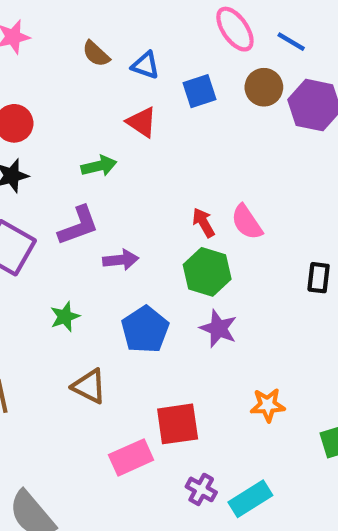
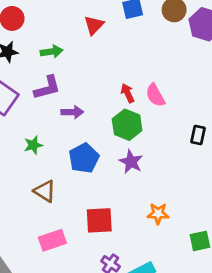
red triangle: (142, 122) -> (94, 25), turned 35
green arrow: (99, 166) -> (52, 52), moved
pink rectangle: (131, 457) -> (52, 240), moved

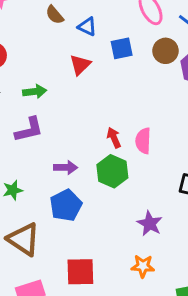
pink semicircle: (155, 95) -> (143, 141), turned 30
purple arrow: (72, 112) -> (66, 167), moved
purple star: (131, 162) -> (150, 224), moved
brown triangle: (45, 191) -> (24, 239), size x1.4

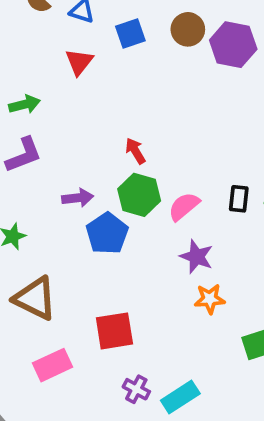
pink semicircle: (143, 141) -> (184, 206), moved, turned 55
blue pentagon: (66, 205) -> (107, 233), moved
orange star: (143, 266) -> (210, 299), moved

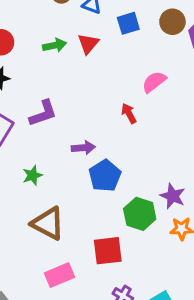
green arrow: (25, 104) -> (55, 45), moved
green hexagon: (139, 195) -> (140, 214), moved
pink semicircle: (184, 206) -> (154, 82), moved

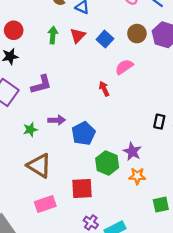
brown circle: (172, 22) -> (137, 34), moved
blue square: (128, 23) -> (105, 39), moved, turned -35
green arrow: (55, 45) -> (53, 35), turned -77
purple arrow: (83, 148) -> (57, 120), moved

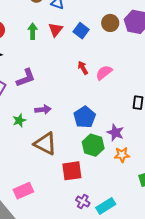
pink semicircle: (124, 67) -> (104, 73), moved
red arrow: (104, 89) -> (83, 68), moved
blue pentagon: (83, 133) -> (85, 117), moved
brown triangle: (39, 166) -> (45, 144), moved
pink rectangle: (45, 204) -> (23, 191), moved

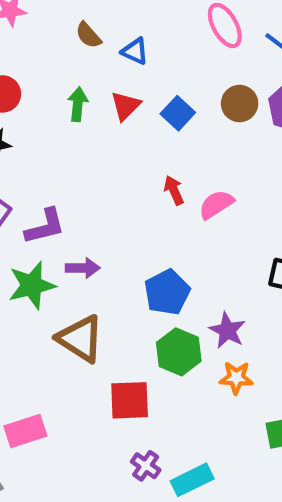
purple L-shape: (26, 78) -> (45, 226), moved
green star: (19, 120) -> (32, 285), size x1.6

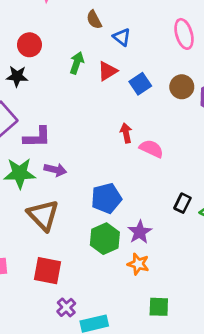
pink semicircle: (216, 204) -> (151, 149), turned 45
red square: (130, 400) -> (47, 271), moved

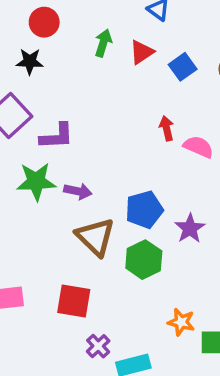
purple arrow: (55, 170) -> (78, 191), moved
brown triangle: (43, 215) -> (95, 237), moved
purple star: (140, 232) -> (190, 228), moved
orange star: (138, 264) -> (181, 322), moved

